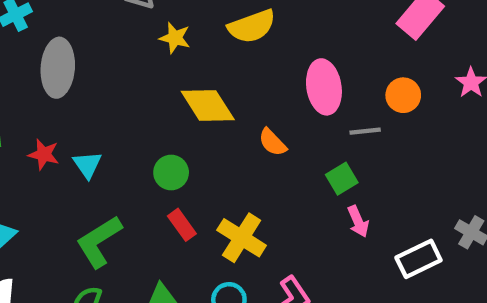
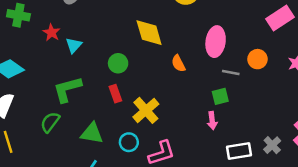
green square: (342, 179) -> (220, 96), moved

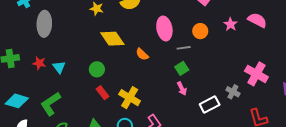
green L-shape: (67, 89) -> (51, 104), moved

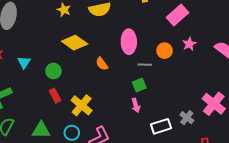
pink star: (231, 24) -> (189, 44), moved
yellow diamond: (112, 39) -> (75, 43), turned -30
cyan triangle: (59, 67) -> (24, 62), moved

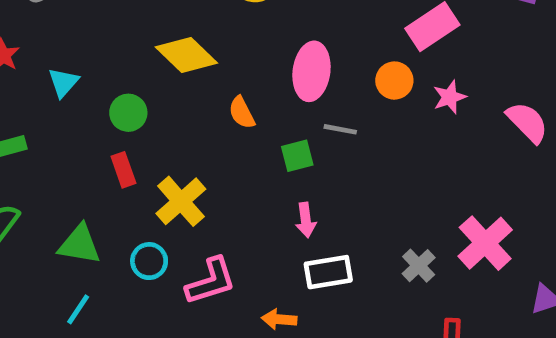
orange circle: (165, 51) -> (394, 81), moved
green square: (139, 85) -> (297, 156), moved
white rectangle: (161, 126) -> (328, 272), moved

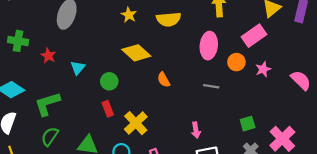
pink ellipse: (311, 71) -> (209, 46), moved
green square: (297, 156) -> (248, 124), moved

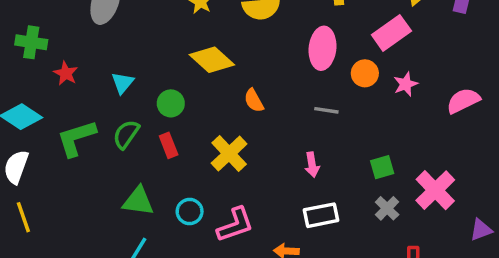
red star: (48, 56) -> (66, 73), moved
pink semicircle: (301, 80) -> (463, 101), turned -70
yellow cross: (136, 123) -> (229, 154), moved
pink arrow: (196, 130) -> (312, 165), moved
green semicircle: (50, 136) -> (126, 134), moved

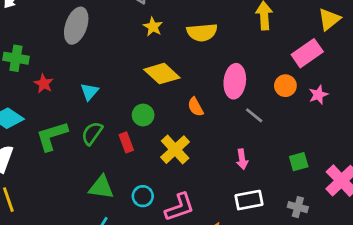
pink ellipse: (322, 48) -> (235, 81), moved
green circle: (171, 103) -> (143, 115), moved
gray line: (326, 110) -> (254, 115), turned 30
gray cross: (387, 208) -> (298, 207), moved, turned -30

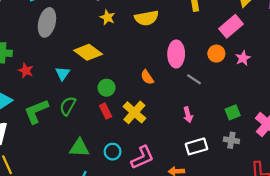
yellow diamond: (162, 74) -> (88, 52), moved
red rectangle: (126, 142) -> (105, 111), moved
gray cross: (298, 207) -> (231, 140), moved

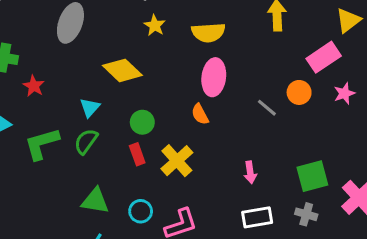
pink ellipse: (176, 54) -> (214, 77), moved
pink star: (243, 58) -> (344, 93), moved
cyan triangle: (63, 73) -> (90, 108), moved
gray line: (194, 79) -> (267, 108), moved
green square: (233, 112) -> (312, 176), size x1.5

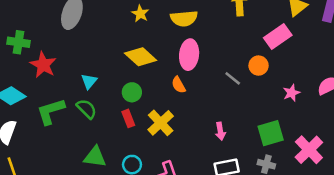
yellow diamond: (122, 70) -> (141, 57), moved
red star: (34, 86) -> (43, 65), size x1.5
pink star: (344, 93) -> (291, 93), moved
green semicircle: (86, 141) -> (87, 109), turned 100

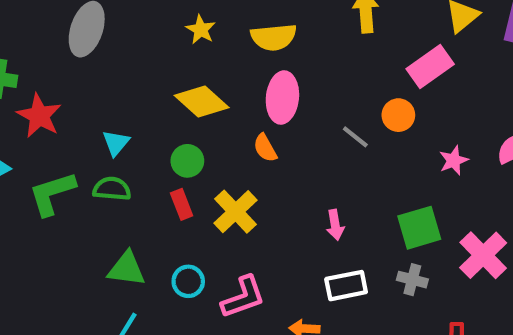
green semicircle: (87, 109) -> (112, 189), turned -40

